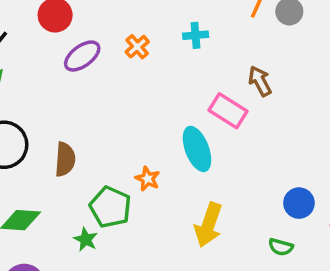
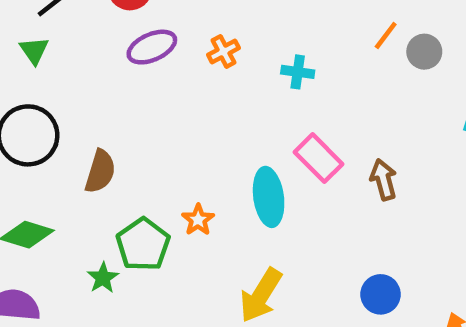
cyan cross: (196, 35) -> (298, 72), moved
brown arrow: (260, 81) -> (384, 180), moved

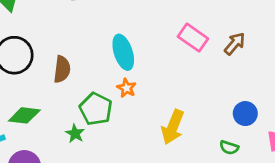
brown arrow: (384, 180) -> (235, 44), turned 65
cyan ellipse: (269, 197) -> (123, 52), moved

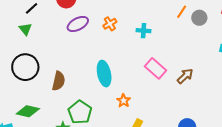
orange star: (126, 88) -> (124, 101), moved

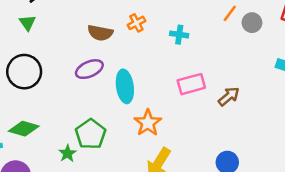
purple ellipse: (78, 24) -> (89, 69), moved
pink rectangle: (155, 68) -> (191, 84), turned -60
brown semicircle: (59, 81) -> (100, 33), moved, turned 84
orange star: (124, 101) -> (148, 123), size x1.5

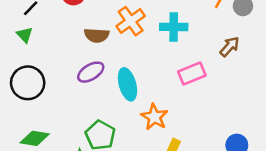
orange cross: (136, 23) -> (131, 21), size x1.6
cyan cross: (179, 35) -> (174, 27), size x1.5
brown arrow: (229, 96) -> (229, 47), moved

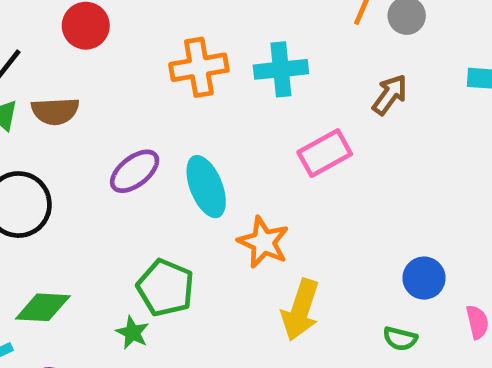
orange cross: (131, 21) -> (199, 67), turned 32
brown semicircle: (97, 35) -> (55, 111), moved

